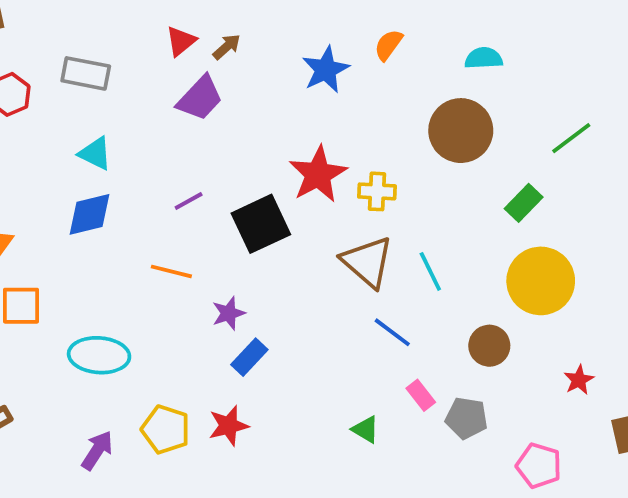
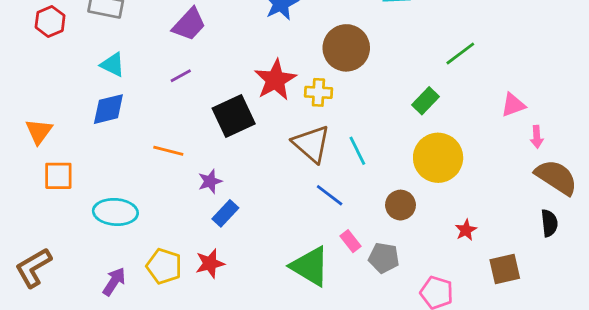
brown circle: (461, 131) -> (346, 48), moved
purple line: (189, 201) -> (181, 76), moved
green triangle: (366, 429) -> (310, 266), size x2.0

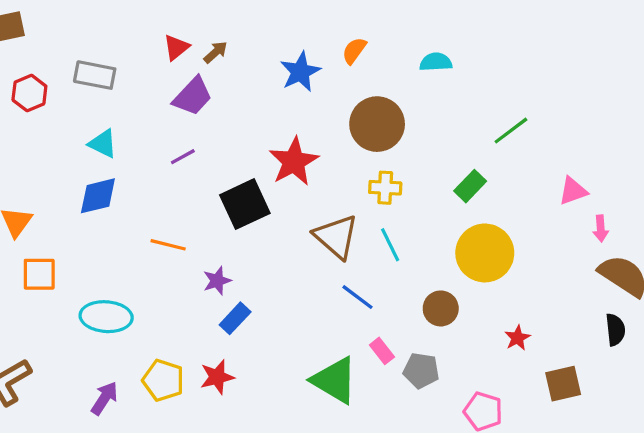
yellow cross: (318, 92) -> (385, 188), moved

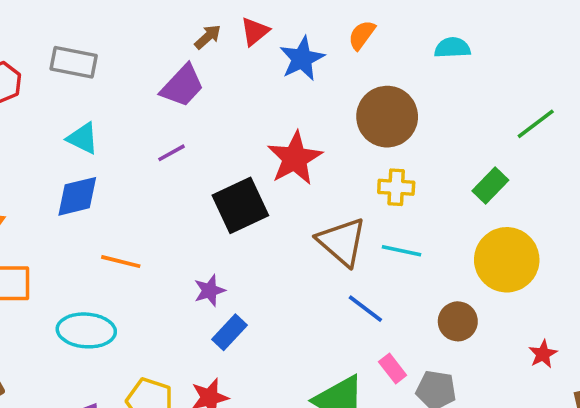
red triangle: (176, 47) -> (255, 31), moved
orange line: (168, 245) -> (121, 262), moved
cyan line: (390, 245) -> (402, 251), turned -52

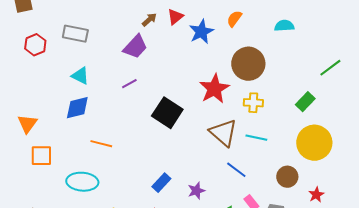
red star: (295, 158) -> (214, 89), moved
black square: (240, 205) -> (167, 113), turned -32
purple star: (210, 291) -> (196, 191), moved
red star: (543, 354) -> (316, 195), moved

